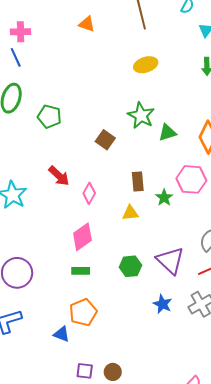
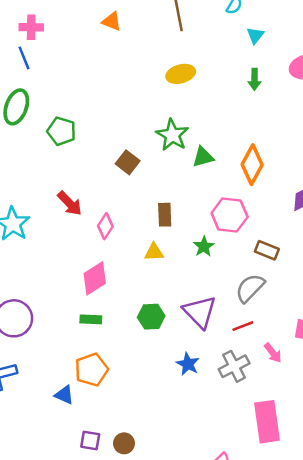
green star: (164, 198) -> (204, 246), moved

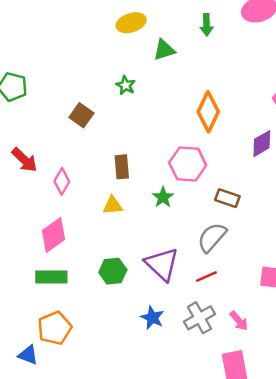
green star: (172, 135) -> (126, 85), size x0.6
green triangle: (203, 157) -> (164, 50), moved
green rectangle: (91, 319) -> (51, 277), size x1.4
pink arrow: (273, 353) -> (239, 321), moved

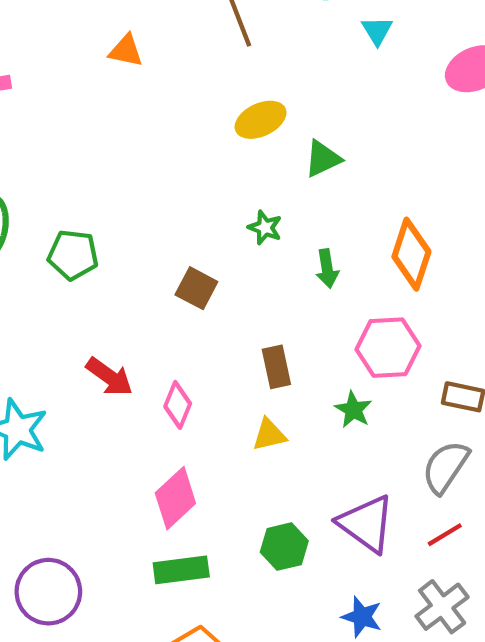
green arrow: (207, 25) -> (327, 269), moved

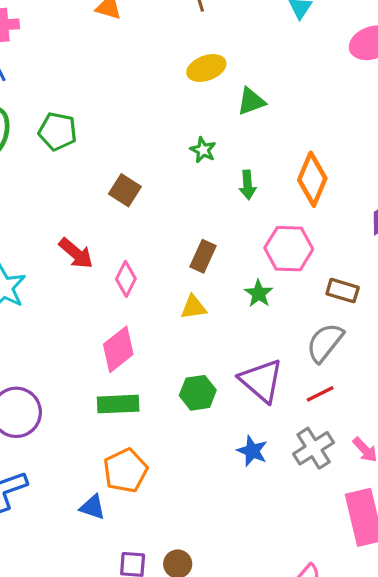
green pentagon: (73, 255) -> (58, 131), moved
brown square: (196, 288) -> (125, 190), moved
brown rectangle: (276, 367) -> (203, 256), turned 32

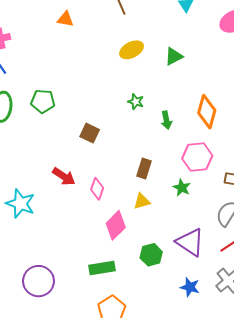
green triangle: (251, 101) -> (174, 56), moved
pink diamond: (118, 349) -> (116, 225), moved

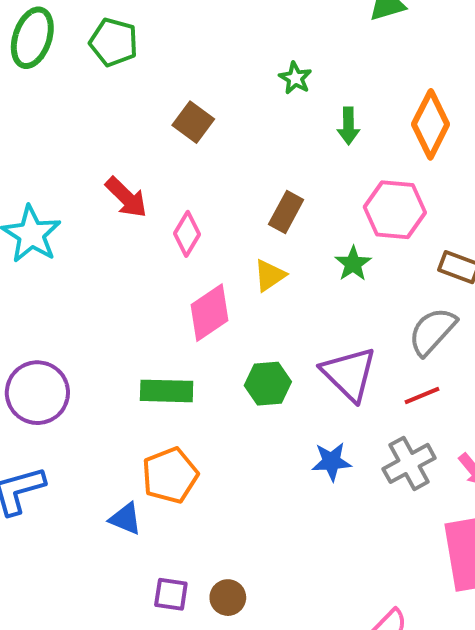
yellow triangle: (142, 201) -> (270, 275), turned -30
blue star: (190, 287) -> (331, 462), turned -30

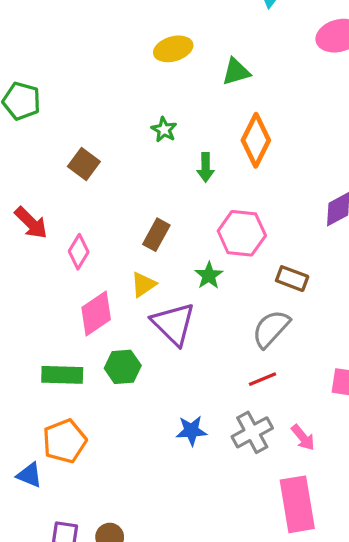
orange diamond: (431, 124) -> (256, 140), moved
purple triangle: (349, 374) -> (173, 324), moved
green hexagon: (268, 384) -> (123, 367), moved

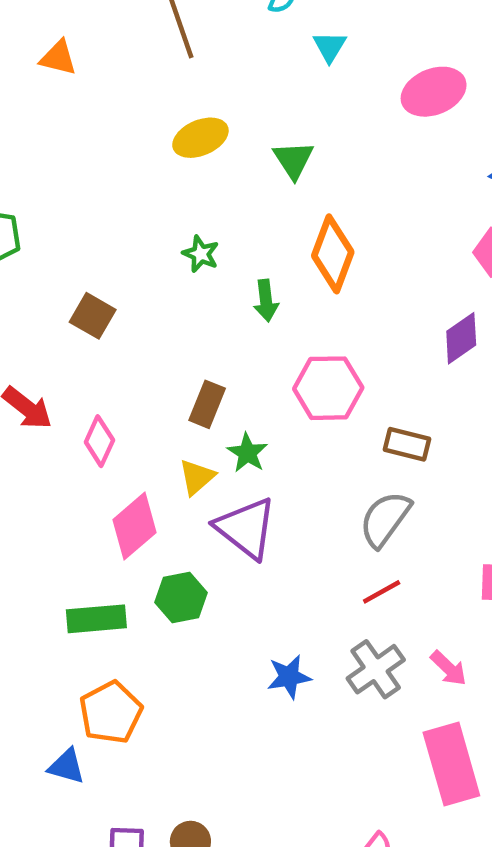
green triangle: (236, 72) -> (293, 160), turned -40
green star: (209, 275) -> (247, 453), moved

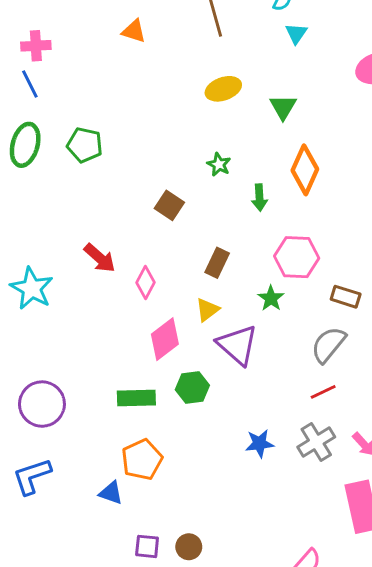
cyan triangle: (330, 47) -> (296, 33), moved
brown square: (93, 316) -> (169, 205), moved
green star: (247, 453) -> (271, 298), moved

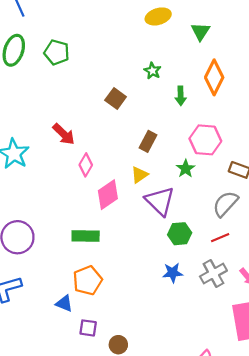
pink diamond: (145, 282) -> (86, 165), moved
green hexagon: (192, 388) -> (180, 234), moved
purple square: (147, 546) -> (88, 328), moved

